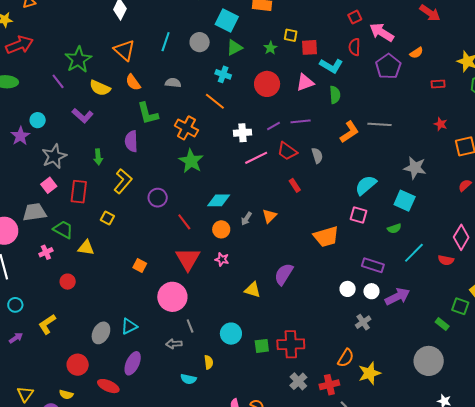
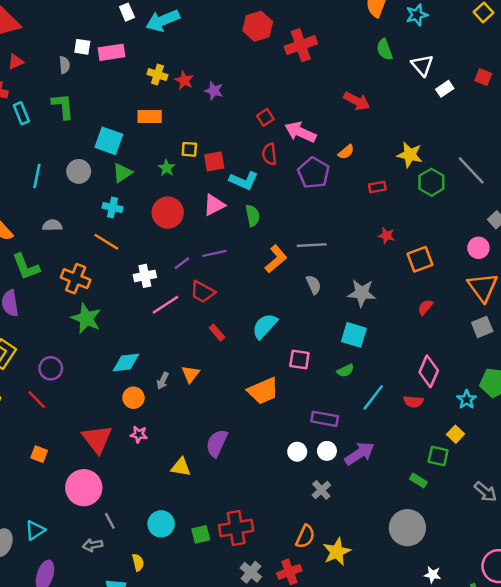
gray semicircle: (317, 156) -> (314, 285), moved
cyan semicircle: (366, 185) -> (265, 326), moved
red line: (184, 222) -> (37, 400), moved

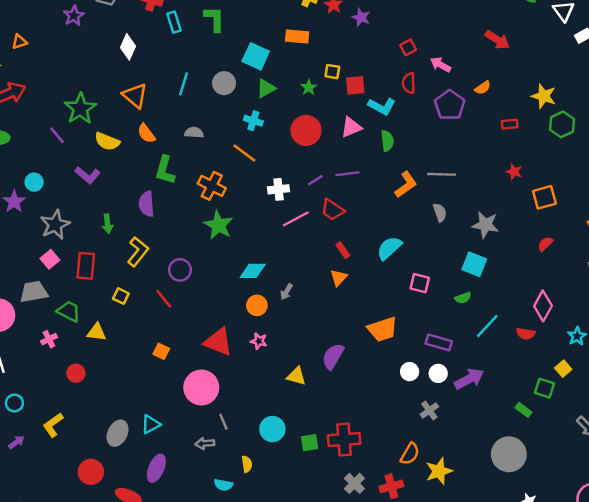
pink arrow: (300, 132) -> (441, 65), size x0.7
green L-shape: (26, 267) -> (165, 170), turned 32
orange triangle: (190, 374) -> (339, 278), moved
orange trapezoid: (263, 391) -> (383, 329), moved
red triangle: (97, 439) -> (218, 342), turned -36

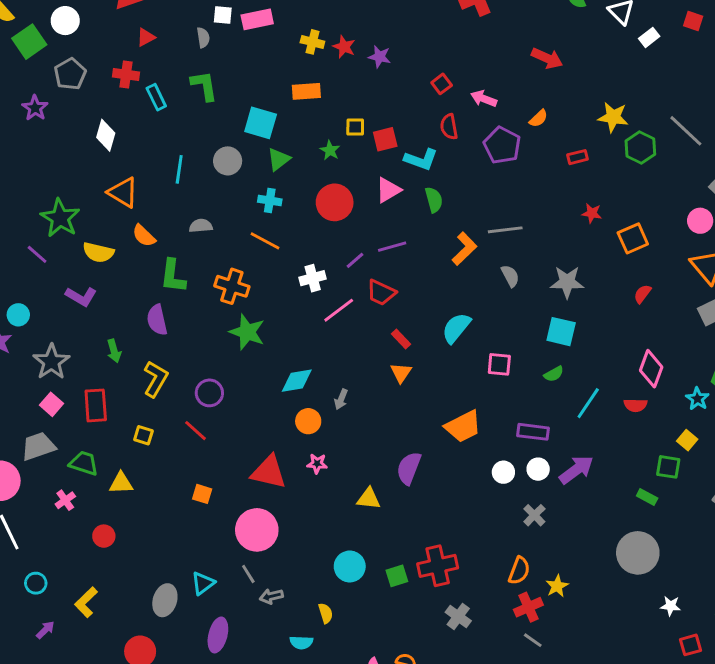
gray line: (223, 422) -> (248, 574), moved
yellow star: (439, 471) -> (557, 586), size x0.7
red cross: (391, 486) -> (528, 607), moved

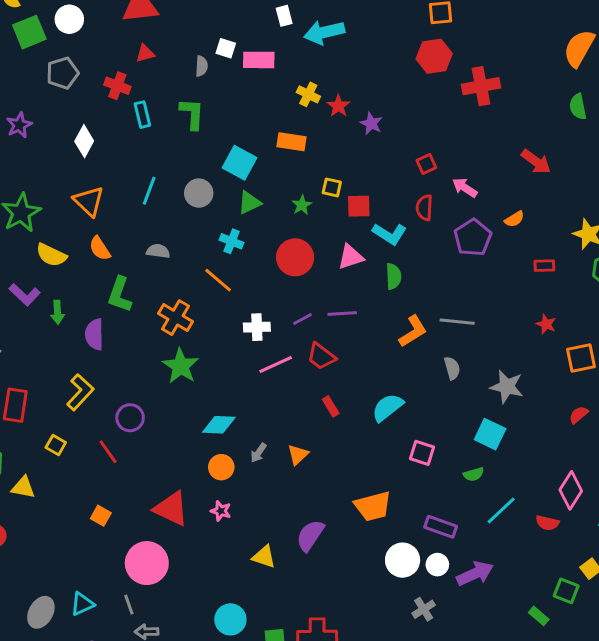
purple star: (35, 108) -> (19, 125), moved
green arrow: (114, 351) -> (57, 312), moved
orange triangle: (401, 373) -> (298, 455), moved
white circle: (503, 472) -> (403, 560), size x1.5

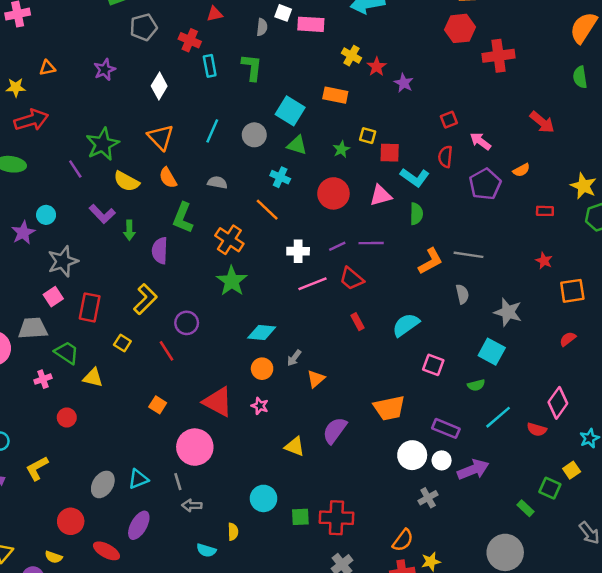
green triangle: (249, 203) -> (297, 145), turned 40
orange triangle: (298, 455) -> (316, 379), moved

